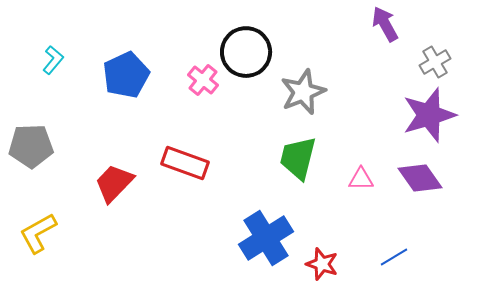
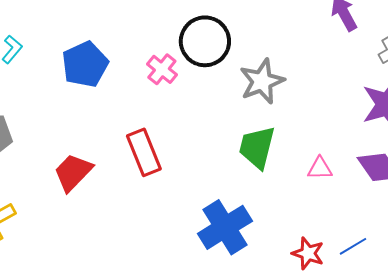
red rectangle: (185, 163) -> (144, 152), turned 48
red star: (322, 264) -> (308, 253), moved

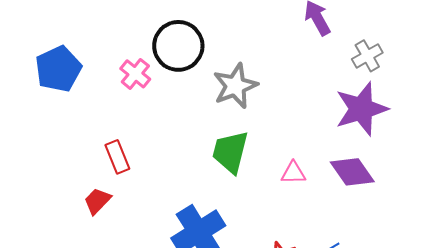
red rectangle: (144, 152) -> (117, 157), size x0.7
red trapezoid: (73, 172) -> (97, 201), moved, size x0.7

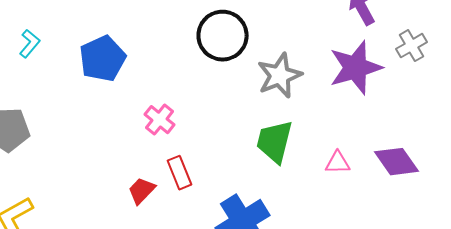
pink cross: (135, 74) -> (160, 120), moved
purple star: (361, 109) -> (356, 68), moved
red rectangle: (117, 157) -> (180, 173), moved

